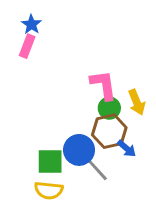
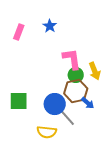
blue star: (31, 24) -> (50, 26), moved
green square: (50, 161) -> (19, 101), moved
yellow semicircle: (49, 190) -> (47, 132), moved

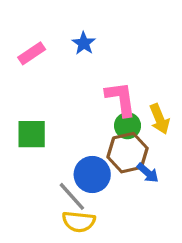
pink rectangle: (19, 32) -> (32, 53), turned 35
green square: (19, 101) -> (32, 134), moved
gray line: (67, 117) -> (72, 196), moved

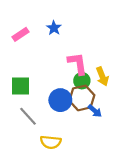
blue circle: (92, 175) -> (60, 100), moved
gray line: (72, 196) -> (28, 116), moved

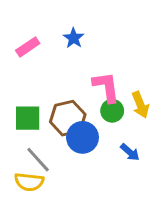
brown hexagon: (82, 98) -> (68, 118), moved
yellow semicircle: (51, 142) -> (29, 182), moved

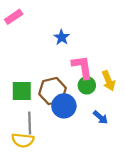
blue star: (74, 38) -> (62, 37), moved
pink rectangle: (28, 47) -> (14, 17), moved
gray line: (38, 160) -> (30, 123), turned 40

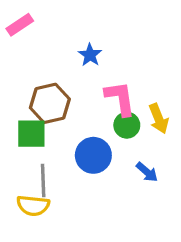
brown hexagon: (53, 91) -> (50, 103), moved

